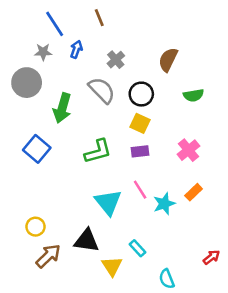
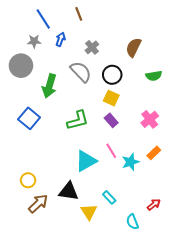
purple rectangle: (140, 151) -> (111, 120), turned 56
cyan triangle: (108, 202) -> (86, 161), turned 40
red arrow: (211, 257) -> (154, 205), moved

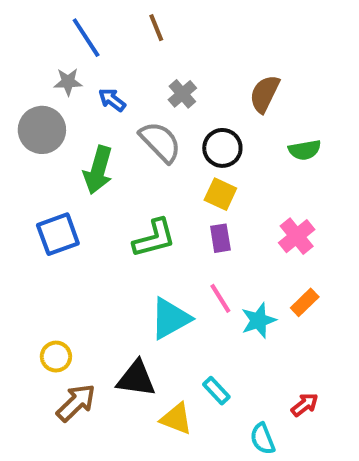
blue arrow: (60, 39) -> (112, 100), moved, turned -72
blue square: (29, 118) -> (58, 234), turned 30
purple rectangle: (111, 120) -> (220, 238), turned 32
yellow triangle: (89, 212) -> (176, 419), turned -36

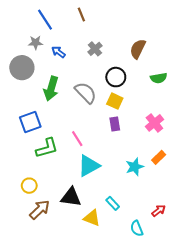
gray semicircle: (160, 142) -> (86, 93), moved
green L-shape: (154, 238) -> (47, 148), moved
pink line: (220, 298) -> (77, 139), moved

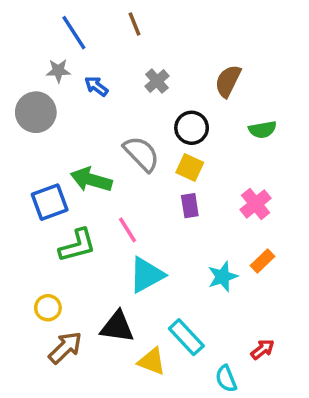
green arrow: (51, 89) -> (91, 180), moved, turned 90
cyan rectangle: (113, 203) -> (186, 337), size x1.5

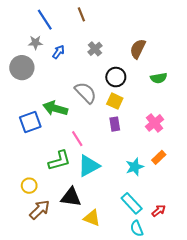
blue arrow: (96, 86) -> (58, 52), turned 88
green L-shape: (77, 245) -> (59, 161), moved
cyan rectangle: (186, 337) -> (132, 203), moved

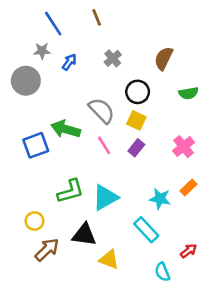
purple rectangle: (115, 124) -> (136, 148), turned 48
pink line: (77, 139) -> (104, 145), moved
cyan star: (135, 167) -> (160, 199), turned 30
cyan rectangle: (132, 203) -> (146, 230), moved

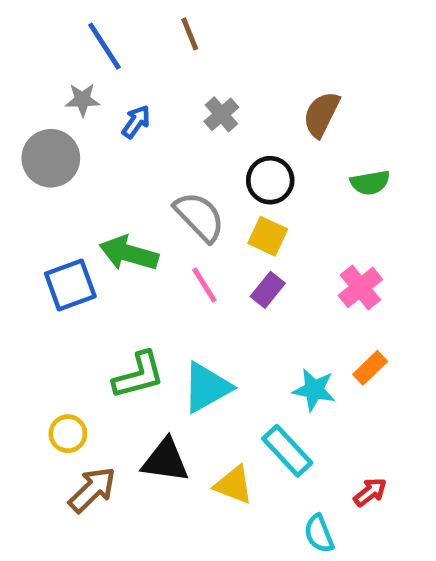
yellow triangle: (109, 260) -> (234, 485), moved

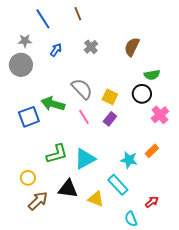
gray star: (83, 100) -> (25, 41), moved
black circle: (270, 180) -> (142, 94), moved
pink cross: (360, 287) -> (160, 115), moved

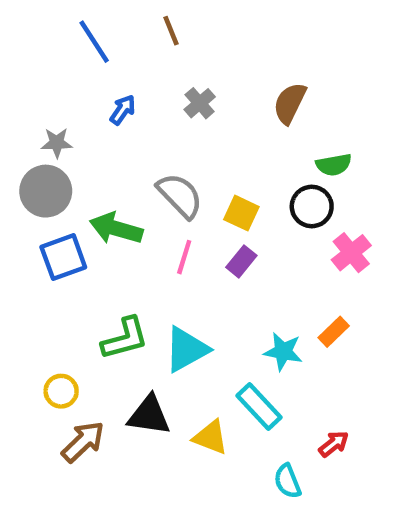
gray star: (25, 41) -> (57, 143), moved
gray circle: (21, 65) -> (46, 191), moved
pink line: (84, 117) -> (184, 257), turned 49

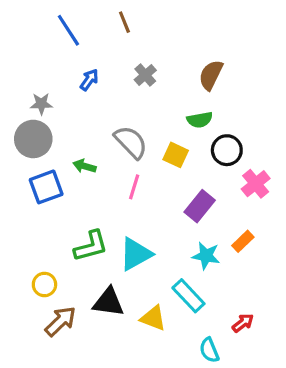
green semicircle: (334, 165) -> (200, 120), moved
green arrow: (116, 228) -> (84, 166), size x0.6
purple rectangle: (241, 261) -> (200, 206), moved, size x1.4

